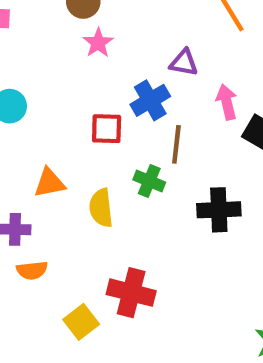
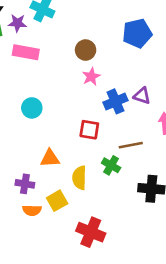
blue cross: (150, 100) -> (116, 101), moved
brown line: (176, 144) -> (131, 145), turned 65
yellow square: (81, 322) -> (57, 201), moved

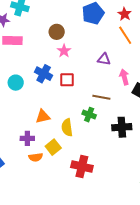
blue cross: (116, 101) -> (44, 74), moved, turned -30
cyan circle: (32, 108) -> (16, 83), moved
red square: (89, 130) -> (67, 80), moved
brown line: (131, 145) -> (101, 97), turned 30

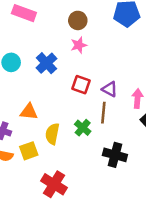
purple triangle: (104, 59) -> (110, 89), moved
red square: (67, 80) -> (81, 85), moved
brown line: (101, 97) -> (103, 113), turned 66

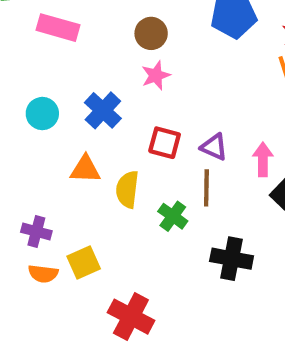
orange triangle: (29, 112) -> (85, 169), moved
yellow semicircle: (52, 134) -> (127, 189), moved

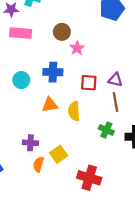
brown circle: (151, 33) -> (62, 32), moved
blue cross: (103, 110) -> (53, 72), turned -30
green cross: (173, 216) -> (106, 130), moved
orange semicircle: (43, 274) -> (38, 164), turned 112

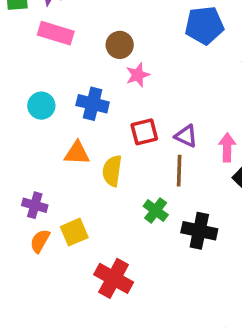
red square: (89, 83) -> (144, 132), turned -30

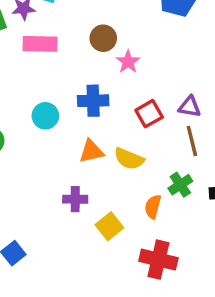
yellow semicircle: (112, 171) -> (129, 159), turned -60
purple cross: (35, 205) -> (75, 199), moved
green cross: (156, 210) -> (180, 185), turned 35
orange semicircle: (40, 241) -> (153, 207), moved

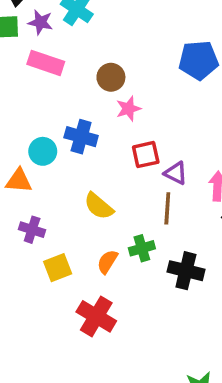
red square: (149, 114) -> (146, 155), moved
cyan circle: (45, 116) -> (43, 151), moved
orange triangle: (91, 151) -> (19, 181), moved

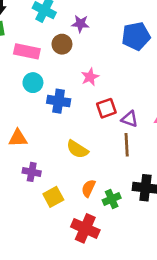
purple star: (40, 22) -> (80, 24), moved
brown circle: (111, 77) -> (62, 44), moved
cyan circle: (43, 151) -> (33, 83), moved
green cross: (142, 248) -> (112, 199), moved

